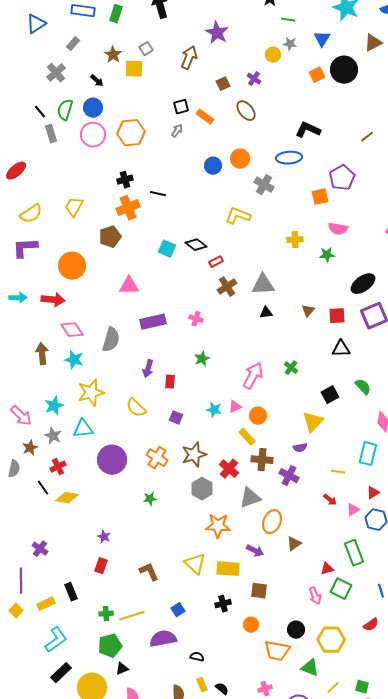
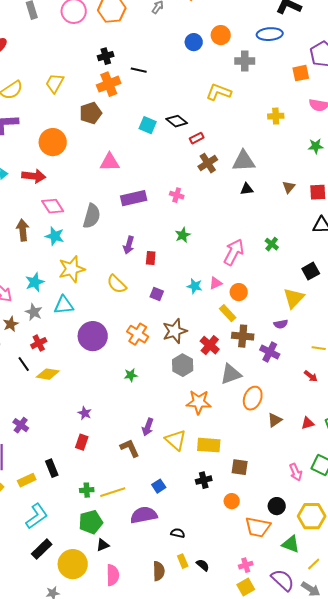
gray cross: (264, 185) -> (245, 61), turned -30
green star: (327, 255) -> (316, 146), moved
purple arrow: (255, 551) -> (148, 427), moved, turned 84
red triangle: (327, 569) -> (308, 423), moved

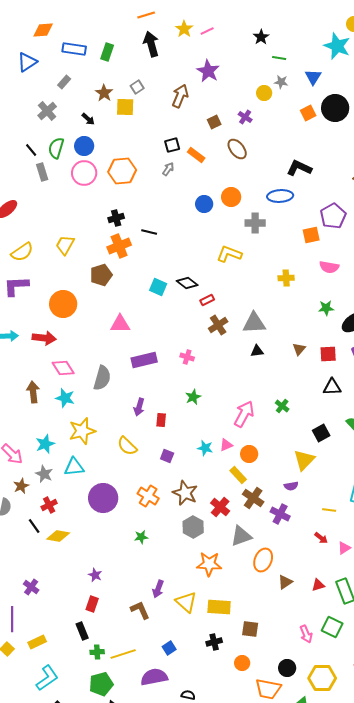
brown star: (175, 331) -> (185, 493), turned -30
brown cross: (243, 336) -> (253, 498), turned 30
black rectangle: (52, 468) -> (82, 631), moved

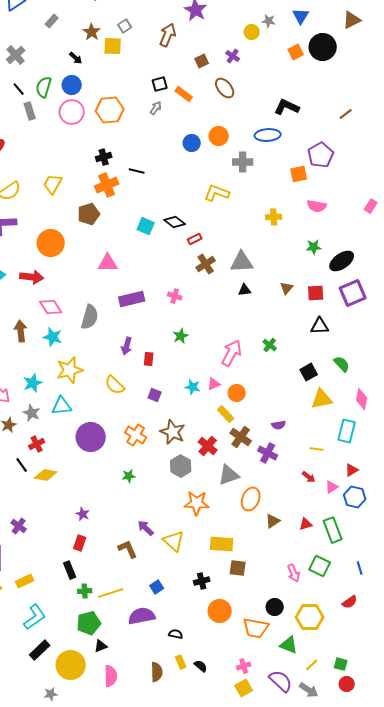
gray cross: (47, 111) -> (16, 55), moved
yellow triangle: (304, 460) -> (322, 399), moved, turned 35
purple arrow: (158, 589) -> (146, 528), turned 114
yellow rectangle: (219, 607) -> (222, 544), moved
orange circle: (242, 663) -> (220, 611), moved, size x1.5

